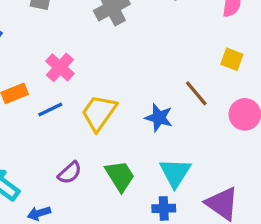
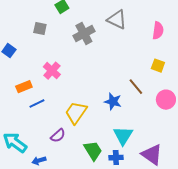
blue line: (50, 110) -> (37, 104), moved
yellow trapezoid: (99, 113) -> (76, 113), moved
green trapezoid: (120, 176) -> (93, 151), moved

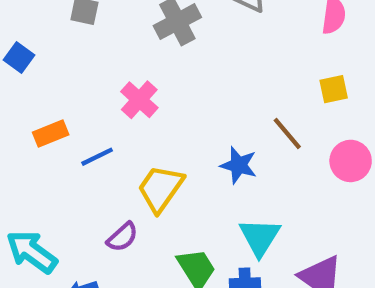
yellow square: (158, 66) -> (334, 89), turned -32
pink cross: (52, 71) -> (139, 100), moved
blue line: (37, 104) -> (97, 157), moved

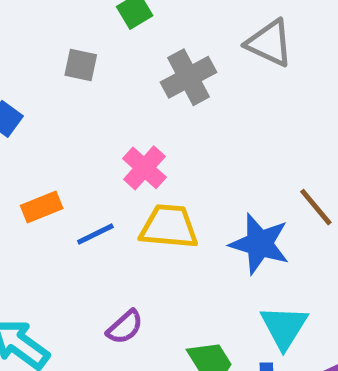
blue star: (239, 165) -> (260, 244), size x1.4
yellow trapezoid: (160, 188) -> (169, 227), moved, turned 60

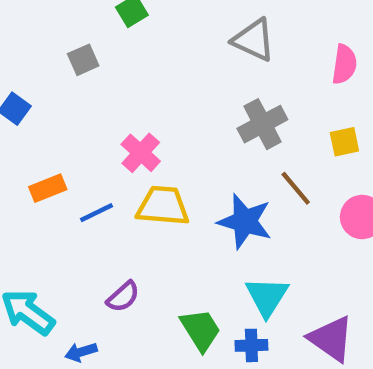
gray square: (81, 65) -> (83, 60), turned -36
gray cross: (189, 77) -> (262, 124), moved

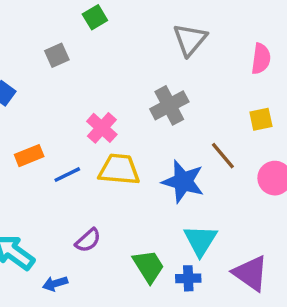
gray triangle: (254, 40) -> (190, 40), turned 45
gray cross: (262, 124) -> (169, 105), moved

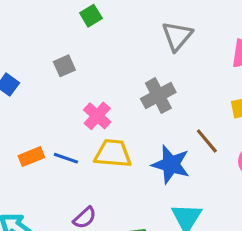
gray square: (57, 55) -> (64, 66), moved
orange rectangle: (29, 156) -> (31, 157), moved
blue line: (67, 175) -> (66, 158), turned 45

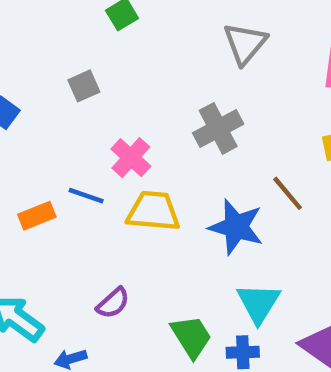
blue line: (66, 158) -> (86, 196), moved

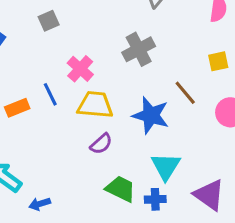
blue line: (86, 196) -> (50, 94), turned 45
purple semicircle: (113, 303) -> (101, 144), moved
green trapezoid: (191, 337) -> (121, 189), turned -32

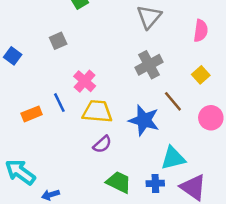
gray cross: (139, 49) -> (149, 65), moved
yellow square: (218, 61) -> (201, 75), turned -30
cyan triangle: (166, 166) -> (173, 158), moved, turned 44
blue cross: (155, 199) -> (155, 183), moved

